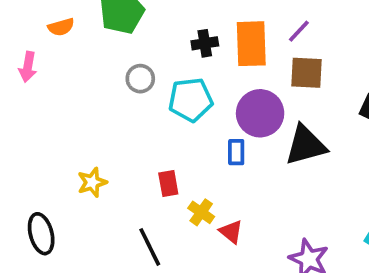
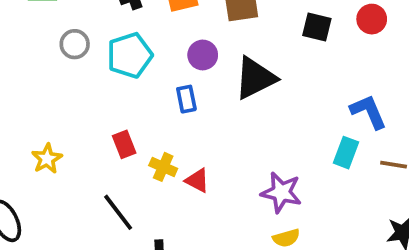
purple circle: (260, 113) -> (203, 55), size x0.6

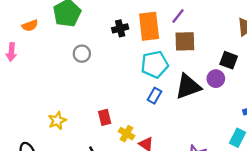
cyan pentagon: (130, 55) -> (155, 64), moved
purple circle: (203, 55) -> (216, 79), moved
blue rectangle: (186, 99) -> (154, 96), moved, turned 35

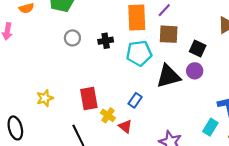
black cross: (120, 28) -> (106, 41), moved
black square: (229, 60) -> (198, 48), moved
blue rectangle: (154, 96) -> (135, 100), moved
red rectangle: (105, 117) -> (89, 99), size x1.5

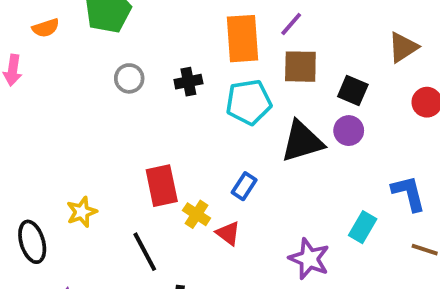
yellow star: (45, 98) -> (82, 212), moved
cyan rectangle: (210, 127) -> (363, 227), moved

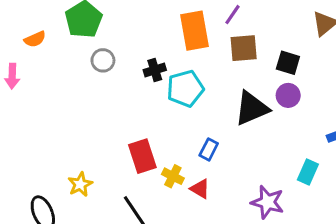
gray circle: (129, 78) -> (103, 60), moved
cyan pentagon: (249, 102) -> (185, 89), moved

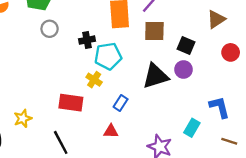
red rectangle: (142, 156) -> (71, 103), turned -70
yellow cross: (173, 176) -> (94, 80), moved
red triangle: (200, 189) -> (111, 131), turned -35

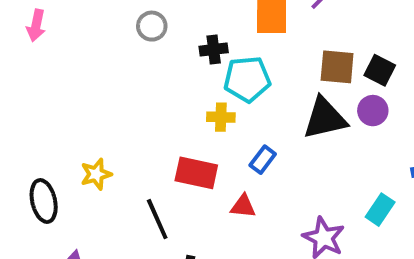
brown square: (154, 31) -> (337, 67), moved
yellow cross: (94, 80) -> (221, 117), turned -35
red rectangle: (71, 103) -> (196, 173), moved

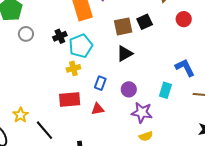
black square: (380, 70) -> (145, 22), turned -35
purple circle: (373, 111) -> (129, 89), moved
black triangle: (325, 118) -> (125, 54), size x0.7
black line: (157, 219) -> (44, 130), moved

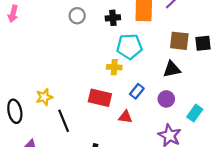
black cross: (60, 36) -> (113, 18), moved
purple circle: (129, 89) -> (166, 99), moved
cyan rectangle: (165, 90) -> (195, 113), moved

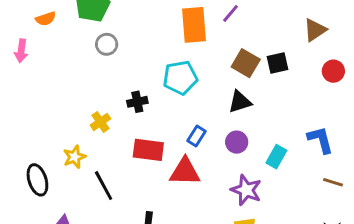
black cross: (113, 18) -> (137, 102), moved
brown square: (179, 41) -> (246, 63), turned 30
yellow cross: (114, 67) -> (100, 122), moved, turned -32
red triangle: (125, 117) -> (185, 172), size x1.6

